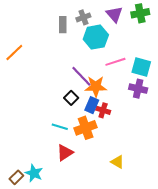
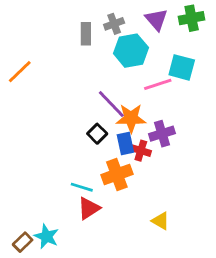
cyan square: (141, 67) -> (182, 67), moved
purple cross: (138, 89) -> (162, 134), moved, turned -30
blue rectangle: (92, 105) -> (125, 144), turned -35
cyan line: (60, 127) -> (82, 187), moved

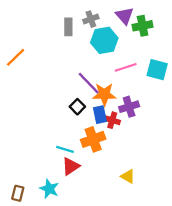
green cross: (192, 18) -> (143, 26), moved
cyan square: (182, 67) -> (157, 70), moved
cyan star: (46, 236) -> (49, 189), moved
brown rectangle: (23, 242) -> (18, 193), turned -32

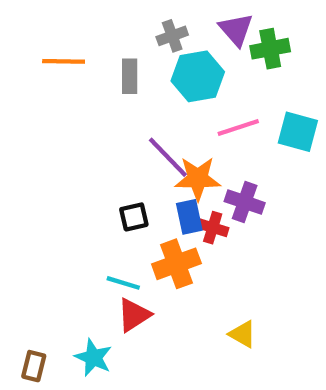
gray rectangle: (68, 27) -> (130, 76), moved
orange line: (16, 57) -> (64, 61), moved, turned 45
black square: (77, 107) -> (134, 217), moved, turned 32
purple cross: (129, 107) -> (245, 202), turned 36

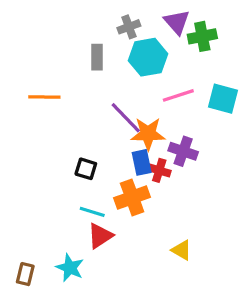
orange line: (64, 61) -> (44, 97), moved
black square: (134, 217) -> (86, 169), moved, turned 30

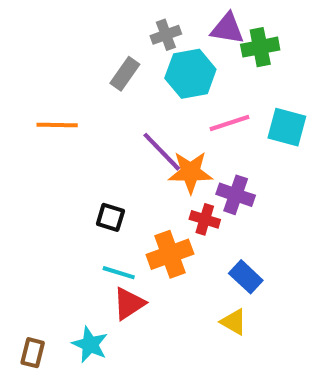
purple triangle: (177, 22) -> (227, 29), turned -40
gray rectangle: (97, 57) -> (125, 74), turned 35
blue rectangle: (142, 162) -> (246, 277), moved, turned -35

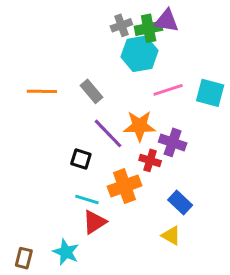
green cross: (260, 47) -> (149, 28), moved
gray rectangle: (125, 74) -> (91, 91), moved, turned -75
purple line: (162, 152) -> (108, 133), moved

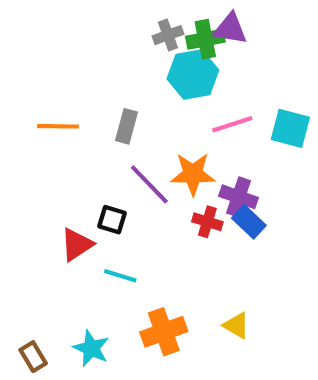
gray rectangle: (91, 91) -> (126, 126), turned 55
orange cross: (124, 186) -> (164, 332), moved
blue rectangle: (180, 203) -> (249, 222), moved
red triangle: (94, 222) -> (77, 245), moved
brown rectangle: (24, 258) -> (33, 357), turned -45

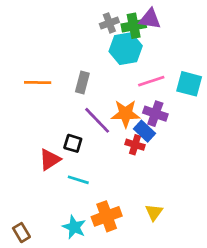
purple cross: (238, 197) -> (155, 114), moved
blue rectangle: (249, 222) -> (144, 131), moved
yellow triangle: (236, 325) -> (154, 212), turned 36
cyan star: (91, 348) -> (74, 227), moved

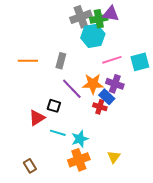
gray cross: (109, 23) -> (81, 17), size x1.5
cyan square: (189, 84) -> (140, 62), turned -30
cyan star: (74, 227) -> (80, 139), moved, turned 30
brown rectangle: (21, 233) -> (30, 166), moved

